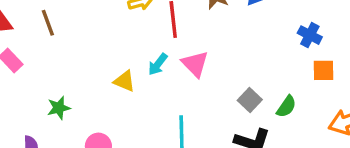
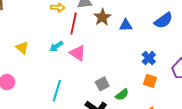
pink triangle: (195, 64) -> (78, 53), turned -30
yellow triangle: (125, 81) -> (22, 48), moved

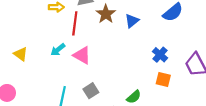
blue triangle: (126, 25) -> (132, 21), turned -32
gray square: (102, 84) -> (91, 91), moved

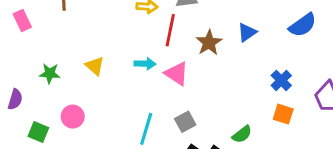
brown star: (106, 14) -> (209, 43), moved
cyan arrow: (58, 50) -> (145, 64), turned -144

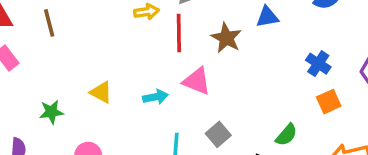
blue triangle: (247, 32) -> (267, 17), turned 36
cyan arrow: (145, 64) -> (155, 97), moved
orange square: (283, 114) -> (329, 102), turned -30

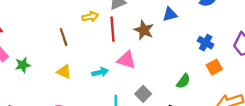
brown line: (49, 23) -> (64, 37), moved
green star: (51, 112) -> (23, 65), moved
green semicircle: (286, 135) -> (183, 81), moved

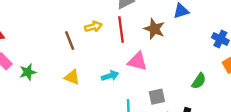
yellow arrow: (90, 17) -> (93, 27), moved
gray square: (143, 94) -> (157, 97), turned 35

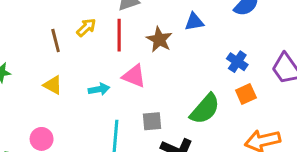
yellow arrow: (93, 27) -> (86, 27), turned -35
green semicircle: (199, 81) -> (205, 109), size x1.6

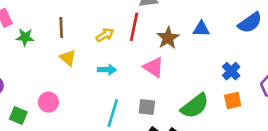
yellow arrow: (86, 27) -> (105, 35), moved
brown line: (56, 41) -> (61, 27), moved
pink triangle: (134, 76) -> (154, 67), moved

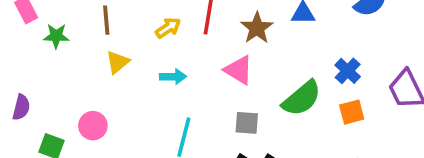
yellow triangle: (68, 58) -> (118, 62), turned 42
green semicircle: (195, 106) -> (302, 98), moved
gray square: (147, 107) -> (247, 123), moved

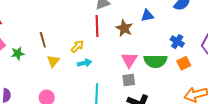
yellow arrow: (168, 28) -> (77, 46), moved
pink triangle: (239, 70) -> (129, 60), moved, turned 42
green semicircle: (302, 98) -> (155, 61), turned 50

